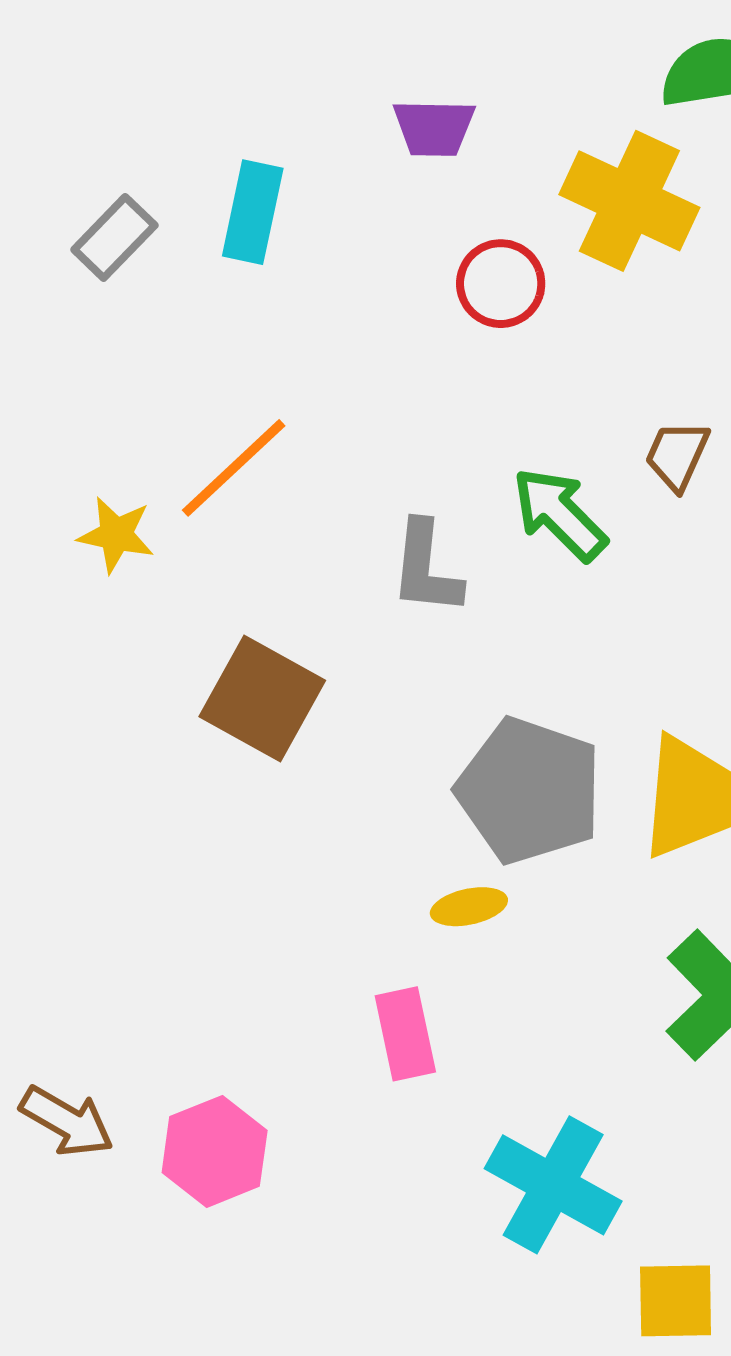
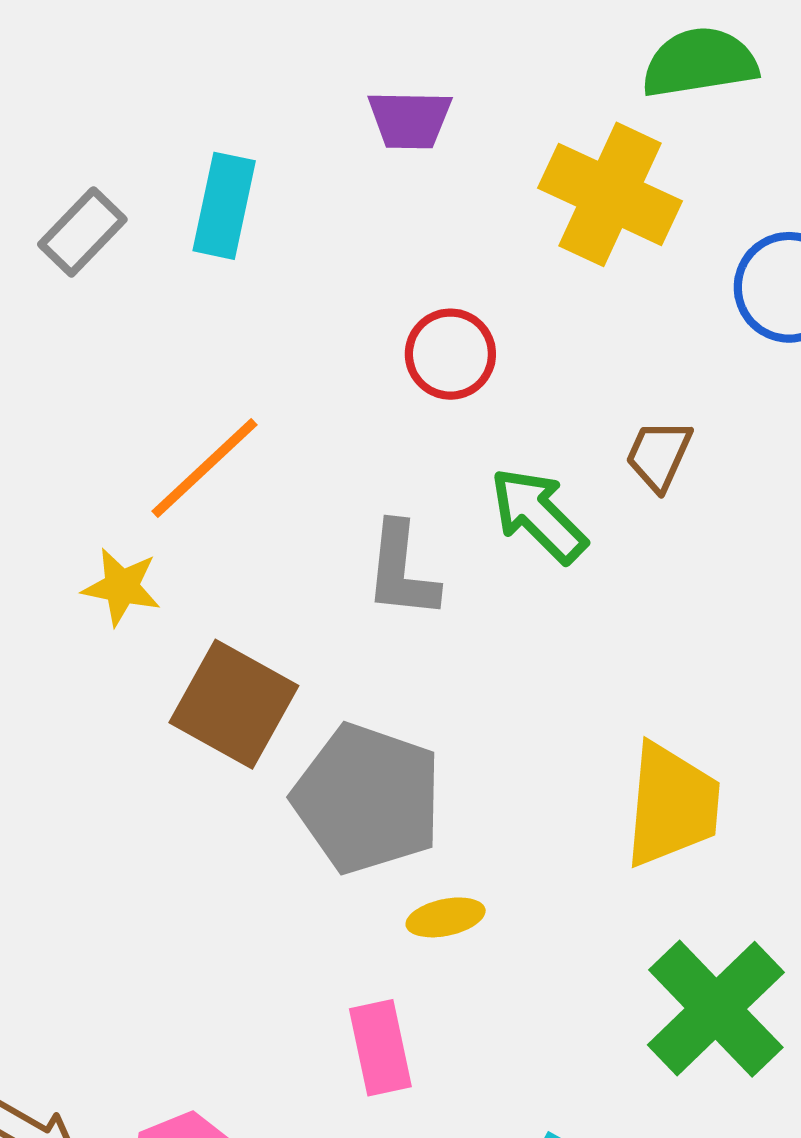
red circle: (501, 284) -> (450, 354), moved
yellow star: (116, 535) -> (122, 587), moved
gray pentagon: (529, 791) -> (367, 799), moved

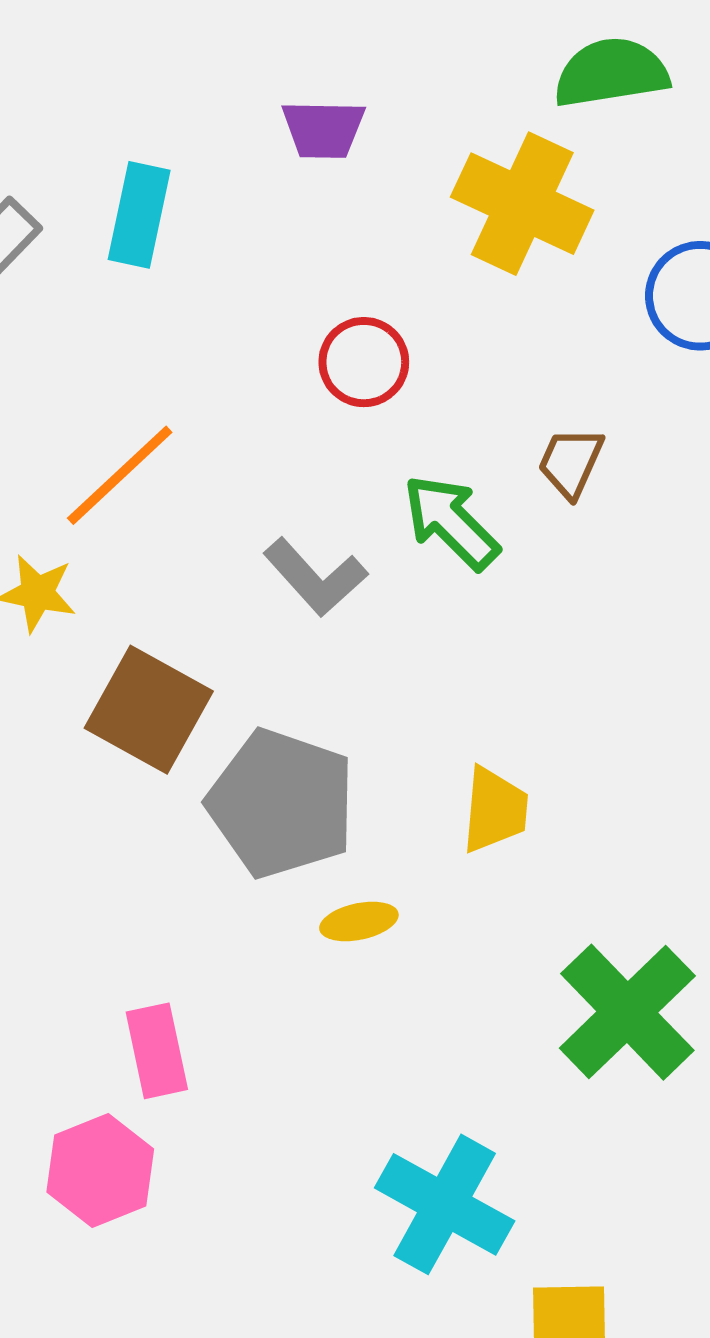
gray L-shape: (402, 571) -> (315, 577), turned -48
yellow trapezoid: (672, 805) -> (495, 810), moved, size x0.7
pink rectangle: (380, 1048) -> (157, 1051), moved

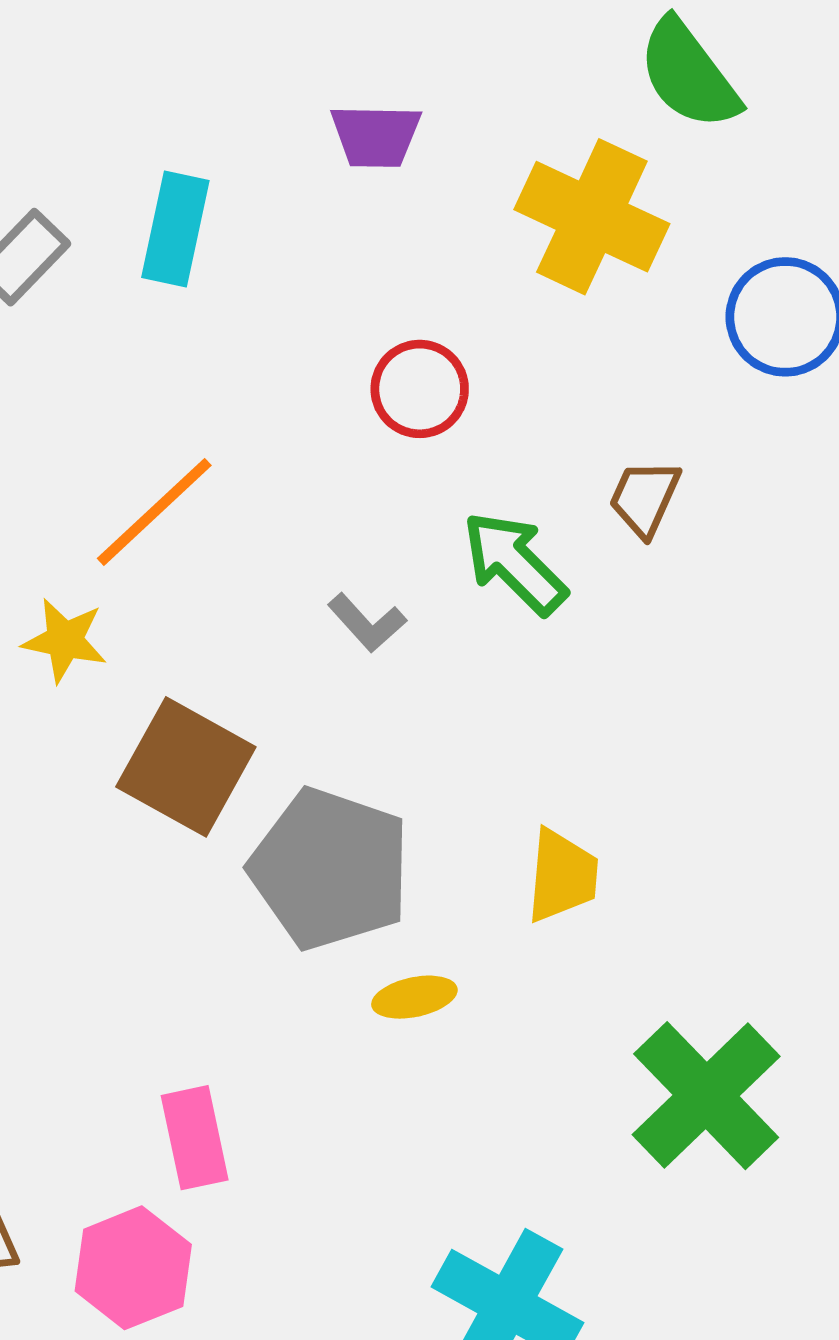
green semicircle: (611, 73) -> (689, 74), turned -118
gray L-shape: (315, 577) -> (367, 623), size x0.7

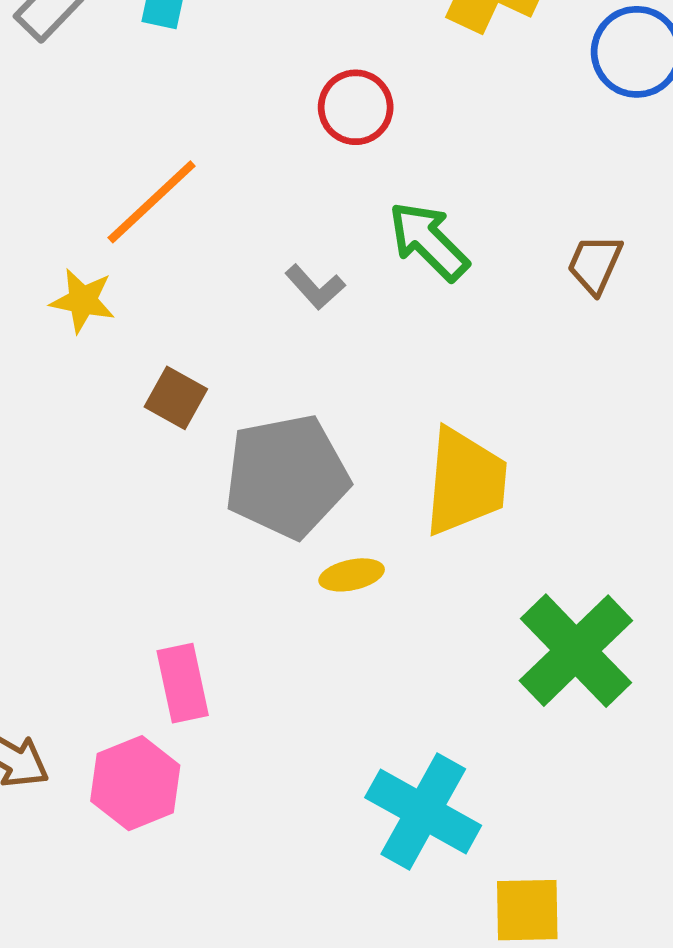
brown trapezoid: (645, 498) -> (595, 264), moved
brown square: (186, 767) -> (176, 398), size x0.6
gray pentagon: (330, 869) -> (287, 476), turned -30
yellow trapezoid: (562, 876) -> (465, 482), size x1.5

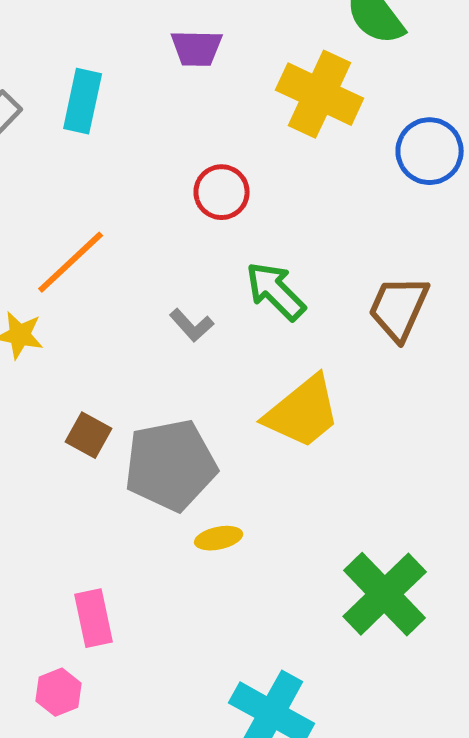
brown trapezoid: (595, 264) -> (399, 308), size x1.5
brown square: (176, 398) -> (89, 435), moved
yellow trapezoid: (465, 482) -> (303, 412), moved, turned 46
pink hexagon: (135, 783) -> (59, 692), size x0.7

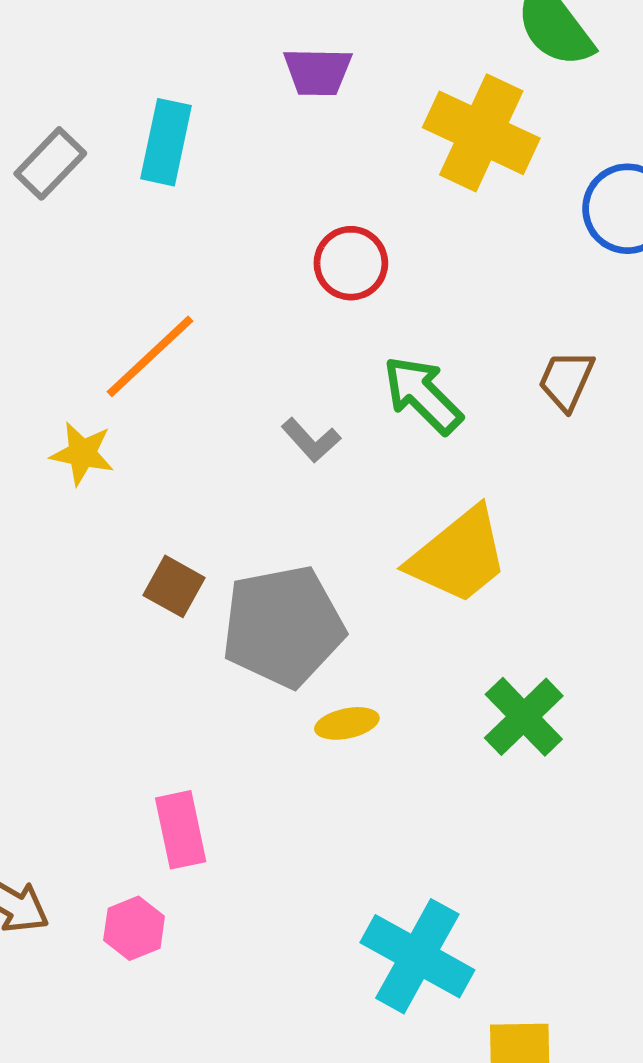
brown trapezoid: (399, 308) -> (566, 380), moved, size x0.7
green cross: (385, 594) -> (524, 717), moved, size x0.7

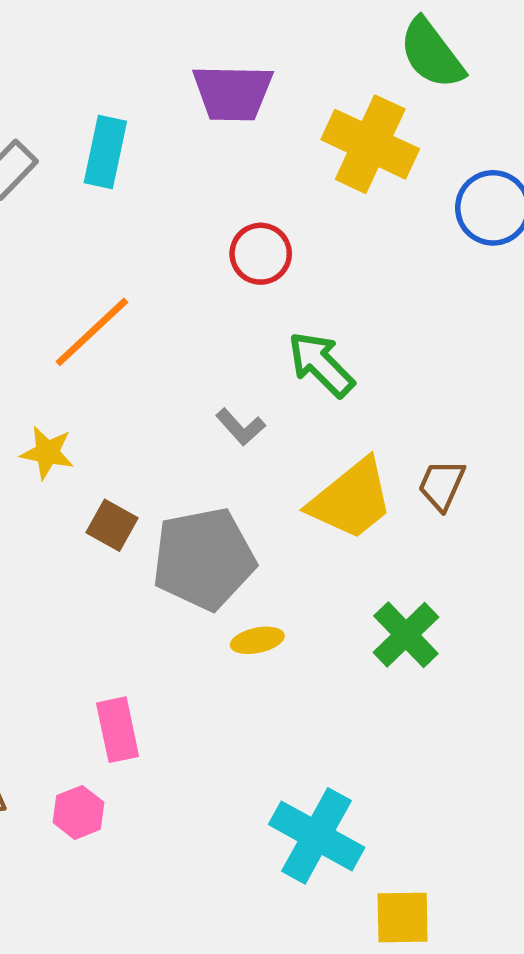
purple trapezoid: (318, 72) -> (233, 93), size x1.4
brown trapezoid: (566, 380) -> (442, 485), moved
gray L-shape: (311, 440) -> (241, 427), moved
yellow star: (82, 453) -> (47, 453), moved

